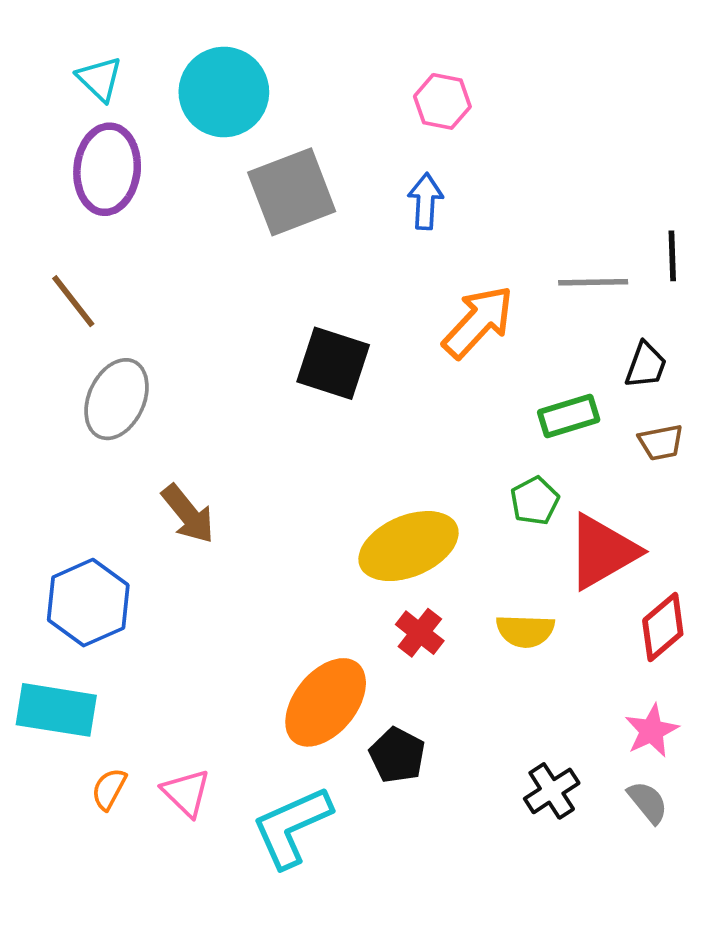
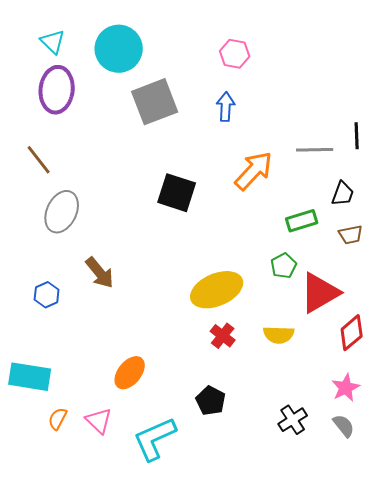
blue hexagon: (88, 603) -> (47, 295), moved, size x0.6
orange ellipse: (326, 702) -> (130, 373), moved, size x0.7

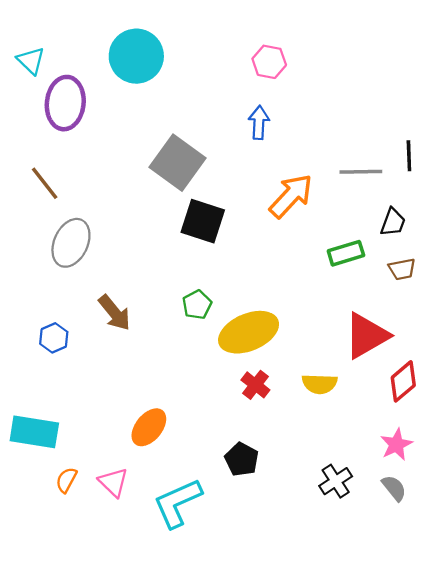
cyan triangle: (53, 42) -> (31, 61), moved
gray square: (155, 102) -> (178, 163), moved, turned -33
green pentagon: (284, 266) -> (197, 305), moved

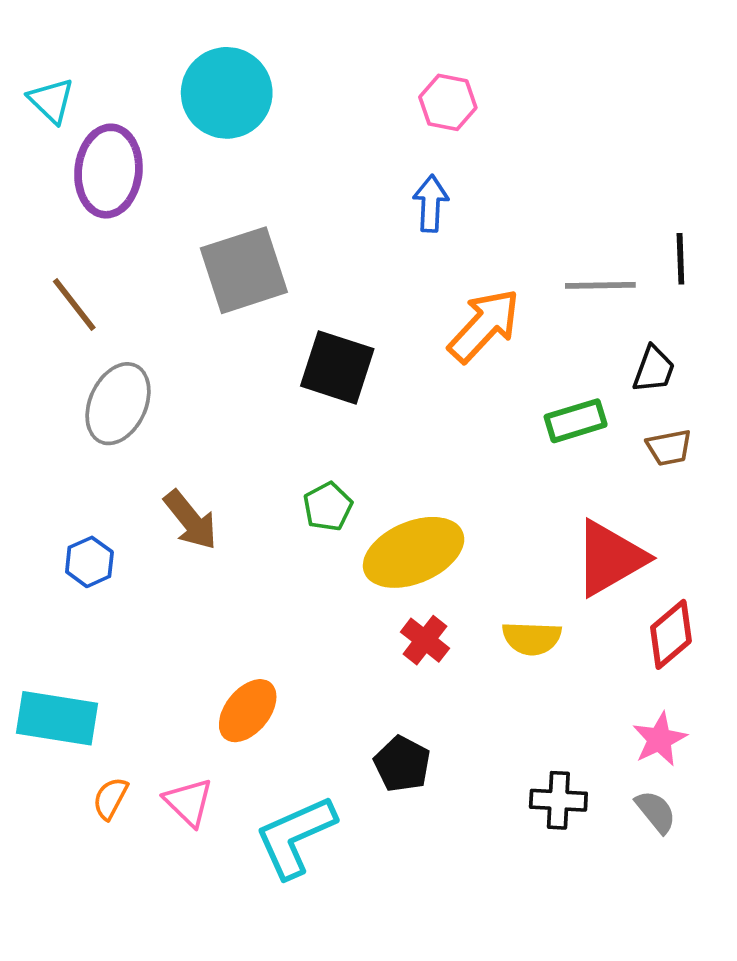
gray square: (178, 163) -> (244, 270), moved, turned 36
black cross: (336, 481) -> (558, 800), turned 36

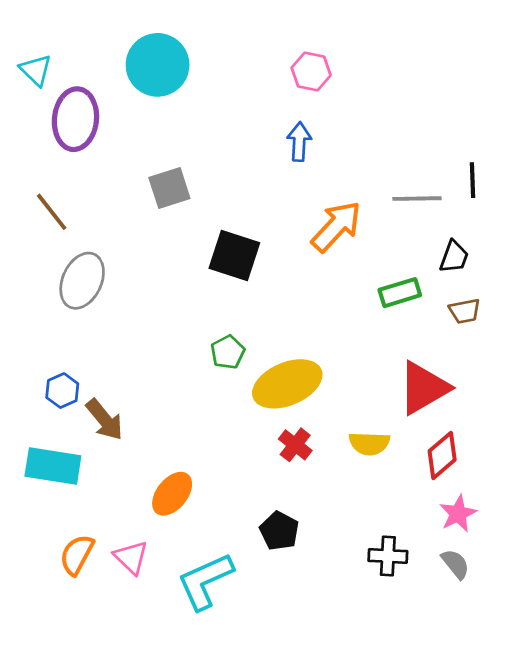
gray square: (244, 270) -> (169, 188), size x0.7
brown arrow: (190, 520) -> (105, 420), moved
red diamond: (671, 634) -> (442, 455), moved
cyan rectangle: (57, 718) -> (53, 466), moved
orange semicircle: (110, 798) -> (77, 555), size x1.4

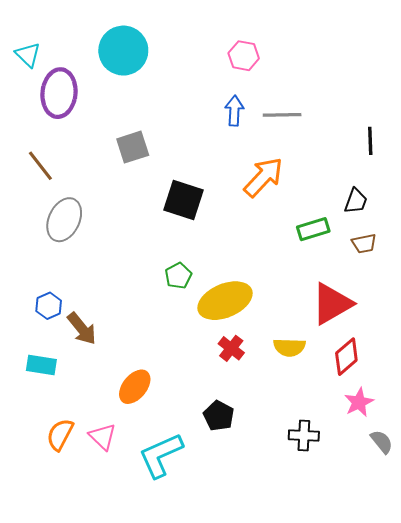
gray line: (417, 199) -> (282, 115), moved
cyan rectangle: (53, 466) -> (41, 365), size x0.7
gray semicircle: (455, 564) -> (382, 442), moved

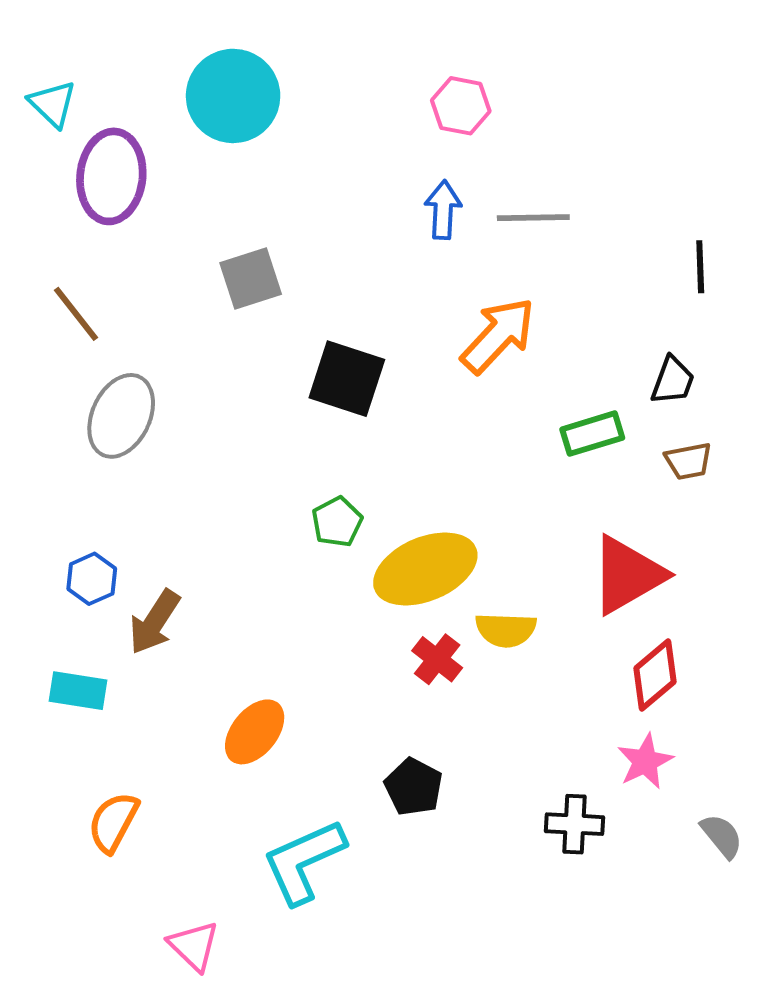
brown arrow: (82, 329) -> (155, 622), turned 72
yellow semicircle: (289, 347) -> (506, 630), moved
pink star: (359, 402) -> (645, 761), moved
pink triangle: (103, 437) -> (194, 946), moved

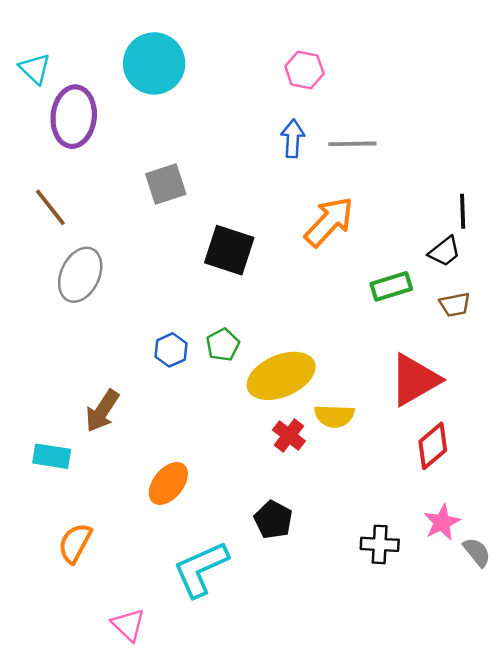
black line: (700, 267) -> (463, 211), moved
black trapezoid: (673, 381) -> (444, 251), turned 32
blue hexagon: (92, 579) -> (171, 350), moved
pink star: (645, 761) -> (442, 522), moved

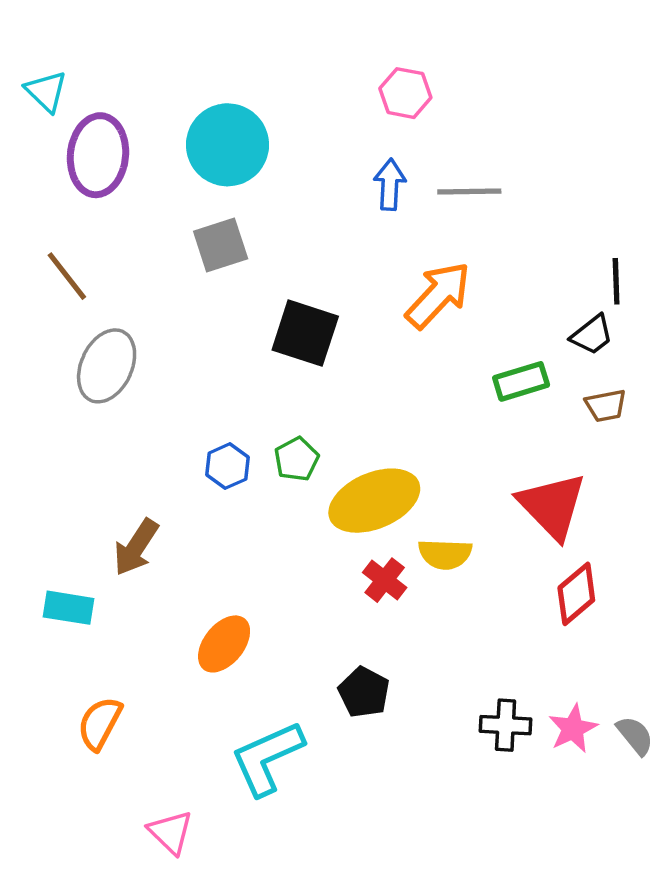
cyan circle: (154, 63) -> (227, 145), moved
red triangle: (415, 380) -> (552, 506), turned -44
pink star: (442, 522) -> (573, 729), moved

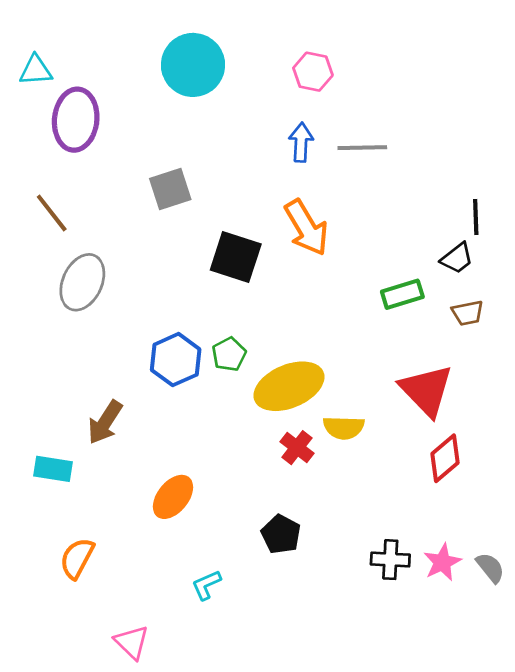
cyan triangle: (46, 91) -> (36, 70), turned -48
cyan circle: (227, 145) -> (193, 65), moved
orange arrow: (438, 295) -> (306, 228), moved, turned 106
blue hexagon: (227, 466) -> (176, 360), size x1.5
cyan L-shape: (267, 758) -> (206, 585), size x0.5

